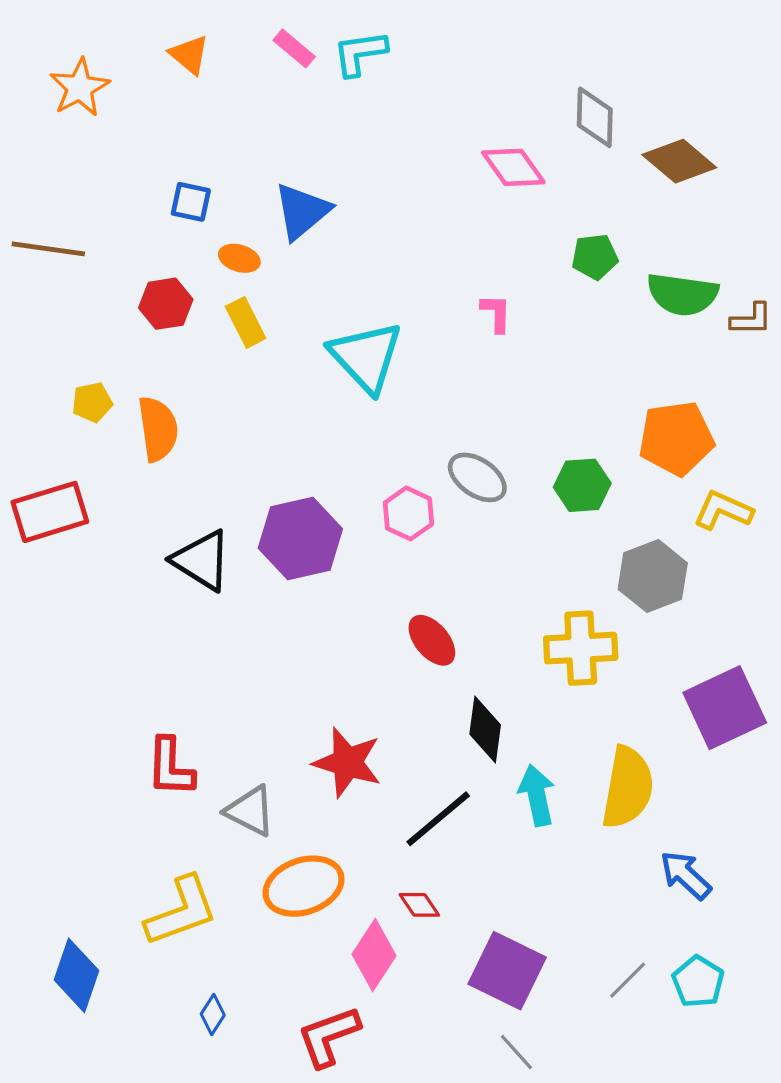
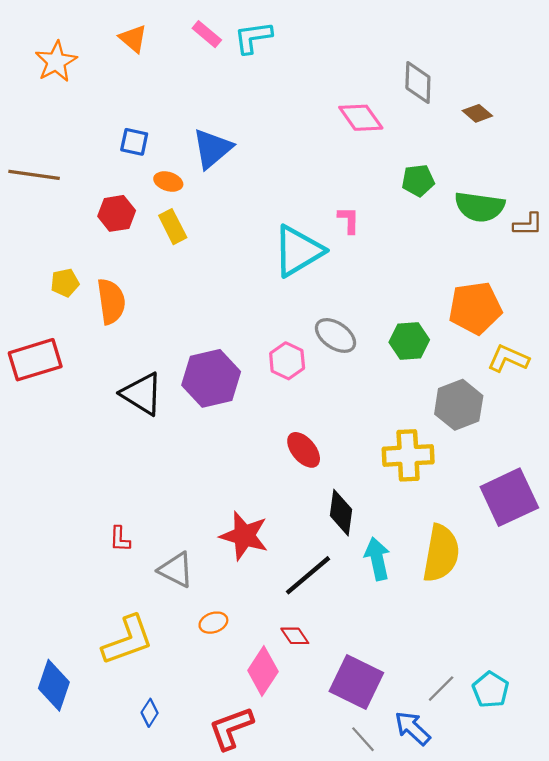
brown diamond: (679, 161) -> (477, 113), size x0.6
cyan triangle: (366, 357) -> (298, 251), moved, turned 42
red L-shape: (170, 767) -> (120, 539), size x0.6
blue arrow: (686, 875) -> (412, 728), moved
orange ellipse: (304, 886) -> (213, 623), size x0.5

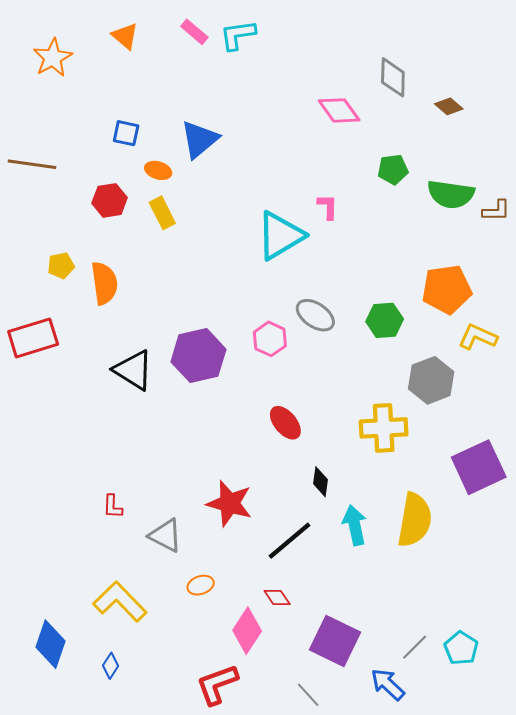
black diamond: (341, 513) -> (321, 482), size x0.7
yellow L-shape: (128, 640) -> (120, 602), turned -114
blue diamond: (150, 713) -> (111, 666), moved
gray line: (363, 739) -> (308, 695), moved

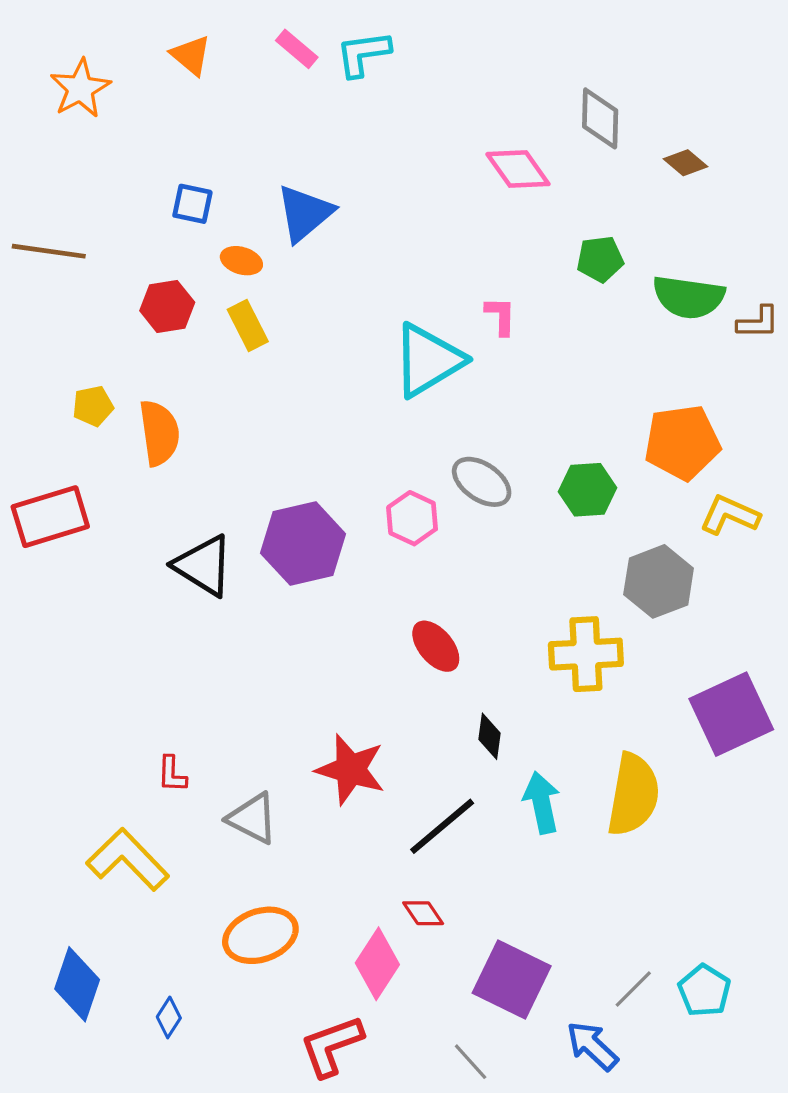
orange ellipse: (201, 585) -> (260, 935), moved, size x1.8
yellow L-shape: (120, 602) -> (128, 859), moved

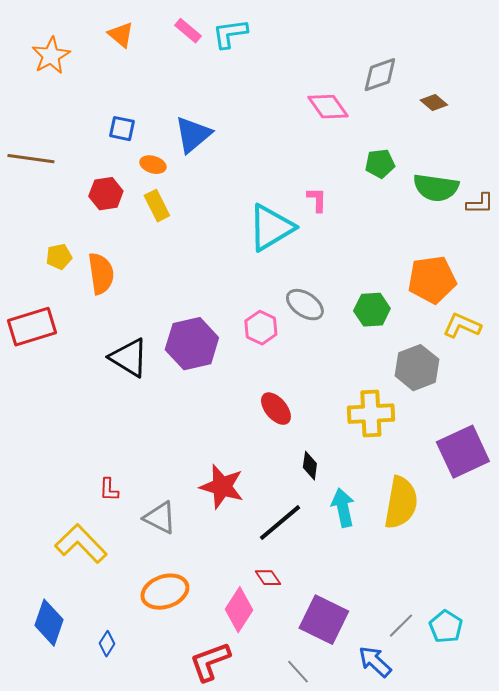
gray diamond: (600, 118) -> (380, 75), turned 69

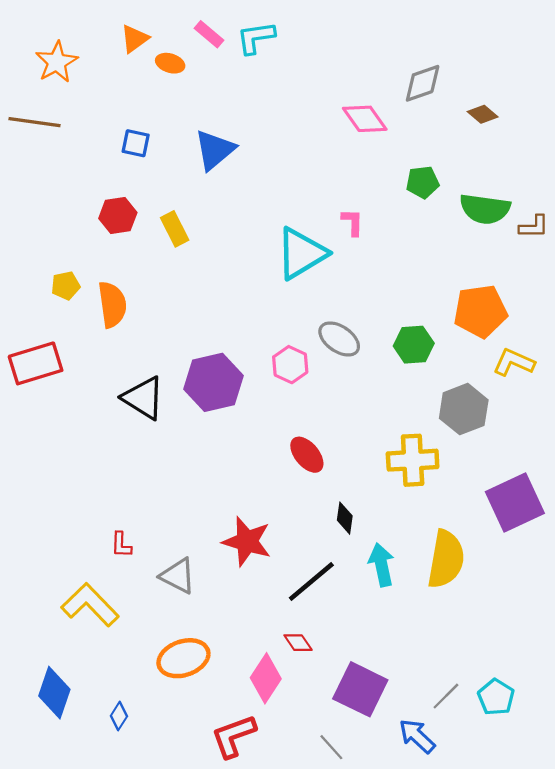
orange triangle: (121, 35) -> (135, 39), turned 44
brown line: (31, 159) -> (34, 122), moved
orange ellipse: (153, 165) -> (170, 63), moved

